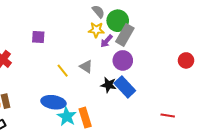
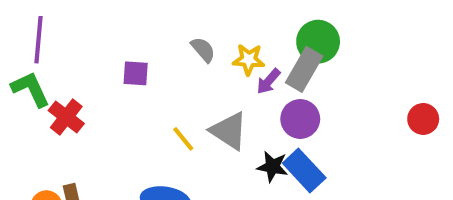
gray semicircle: (98, 12) -> (203, 50), moved
green circle: (118, 21) -> (318, 42), moved
gray triangle: (86, 67) -> (229, 131), size x1.5

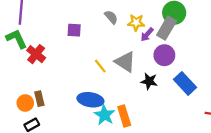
blue rectangle: (304, 171) -> (185, 83), moved

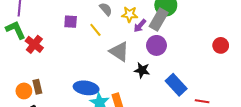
yellow line: (100, 66) -> (95, 30), moved
blue rectangle: (185, 83) -> (176, 85), moved

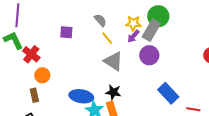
yellow star: (130, 14) -> (133, 23), moved
yellow line: (95, 30) -> (107, 38), moved
black star: (142, 70) -> (113, 92), moved
orange circle: (24, 91) -> (42, 75), moved

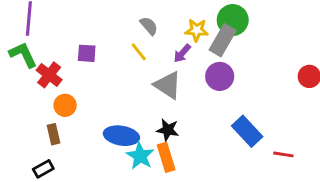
purple square: (66, 32) -> (87, 53), moved
purple arrow: (133, 36) -> (182, 53), moved
yellow line: (107, 38) -> (139, 52), moved

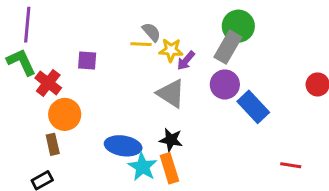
yellow star: (197, 30) -> (171, 50), moved
yellow line: (139, 52) -> (141, 44), moved, turned -48
orange circle: (65, 105) -> (65, 114), size x1.4
blue rectangle: (247, 131) -> (253, 107), moved

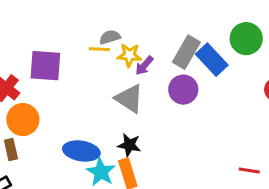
green circle: (238, 26) -> (246, 39), moved
gray semicircle: (151, 32) -> (110, 37), turned -66
purple square: (87, 61) -> (45, 66), size x1.6
blue rectangle: (253, 107) -> (212, 60), moved

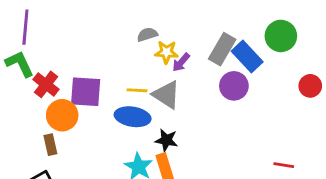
yellow line: (99, 49) -> (137, 90), moved
purple square: (45, 66) -> (86, 92), moved
purple circle: (183, 90) -> (234, 86), moved
blue ellipse: (81, 151) -> (133, 117), moved

